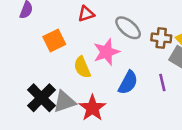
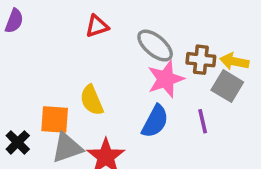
orange square: (54, 41) -> (55, 120), moved, turned 30
pink star: (106, 52) -> (166, 79), moved
black cross: (41, 98) -> (18, 142), moved, size x0.6

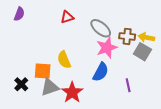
purple line: (203, 121) -> (128, 85), moved

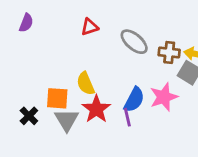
pink star: (107, 48) -> (164, 97), moved
purple line: (128, 85) -> (127, 117), moved
gray triangle: (50, 87) -> (67, 120), turned -42
red star: (72, 92) -> (96, 109), moved

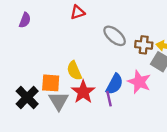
red triangle: (90, 27) -> (78, 12), moved
pink star: (164, 97) -> (139, 82), turned -30
black cross: (29, 116) -> (27, 97), size x1.5

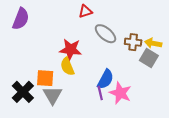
red triangle: (78, 12) -> (85, 11), moved
purple semicircle: (25, 20) -> (21, 19), size x1.5
pink star: (139, 82) -> (120, 93), moved
red star: (83, 92) -> (71, 50), moved, turned -30

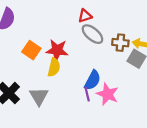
red triangle: (85, 11) -> (85, 16), moved
yellow semicircle: (67, 66) -> (54, 67), turned -144
orange square: (45, 78) -> (31, 50), moved, turned 30

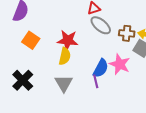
orange square: (31, 50) -> (31, 40), moved
pink star: (108, 94) -> (120, 64), moved
gray triangle: (39, 96) -> (64, 83), moved

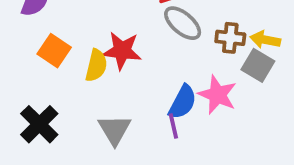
yellow semicircle: (65, 56) -> (96, 65), moved

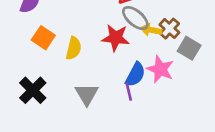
brown cross: (230, 38) -> (169, 29), turned 36
yellow arrow: (265, 40) -> (151, 30), moved
red star: (122, 51) -> (116, 38), moved

